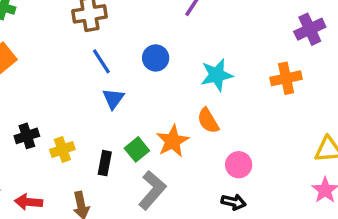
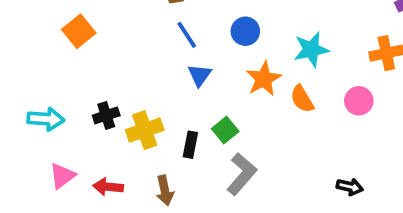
orange star: (173, 141) -> (264, 79), moved
yellow cross: (62, 149) -> (145, 130), size x1.4
pink circle: (239, 165) -> (359, 101), moved
black arrow: (234, 202) -> (350, 187), moved

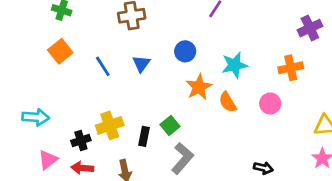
blue line: (187, 35) -> (103, 66), moved
blue triangle: (200, 75) -> (141, 64), moved
black cross: (106, 115) -> (81, 141), moved

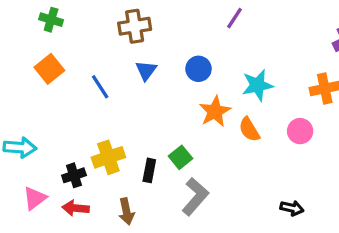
blue triangle: (141, 64) -> (146, 70), moved

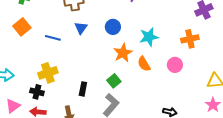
blue line: (100, 87) -> (53, 38), turned -42
yellow cross: (108, 157) -> (48, 73), moved
green square: (180, 157) -> (114, 81), moved
black cross: (74, 175) -> (37, 92), turned 32

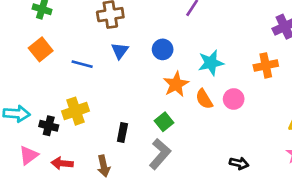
pink circle: (175, 65) -> (234, 99), moved
black cross: (37, 92) -> (49, 126), moved

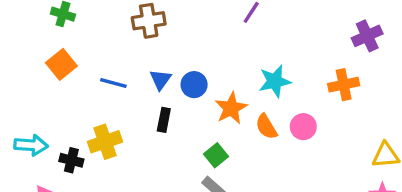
blue circle: (163, 49) -> (194, 85), moved
blue triangle: (120, 51) -> (160, 80), moved
black rectangle: (122, 132) -> (164, 120), moved

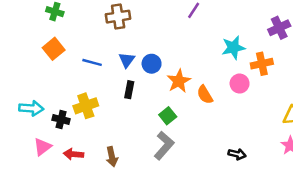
cyan star: (275, 81) -> (233, 48), moved
pink circle: (303, 127) -> (240, 84), moved

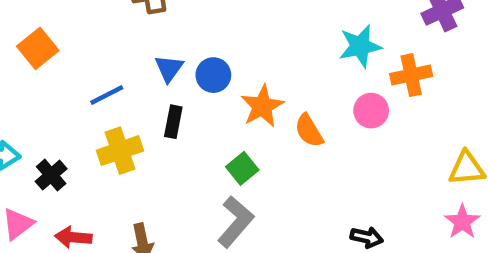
blue line: (92, 62) -> (107, 95), moved, turned -42
yellow cross: (86, 106) -> (120, 151), moved
black cross: (61, 119) -> (51, 175), turned 35

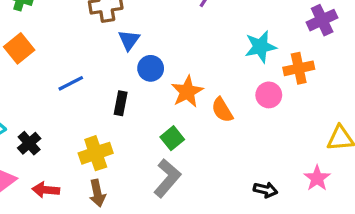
blue triangle: (169, 68) -> (129, 40), moved
yellow cross: (120, 151) -> (96, 153), moved
pink star: (462, 222) -> (317, 178), moved

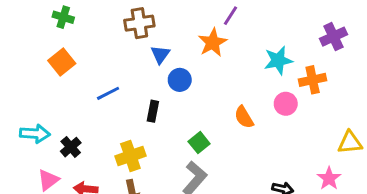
orange star: (187, 92) -> (213, 43), moved

